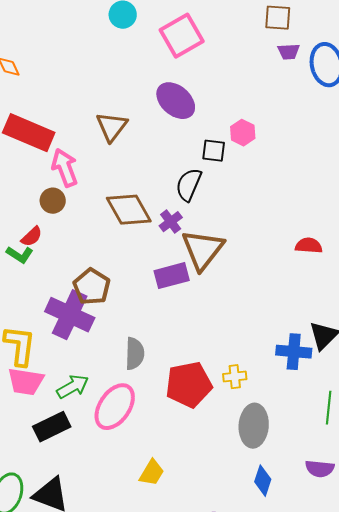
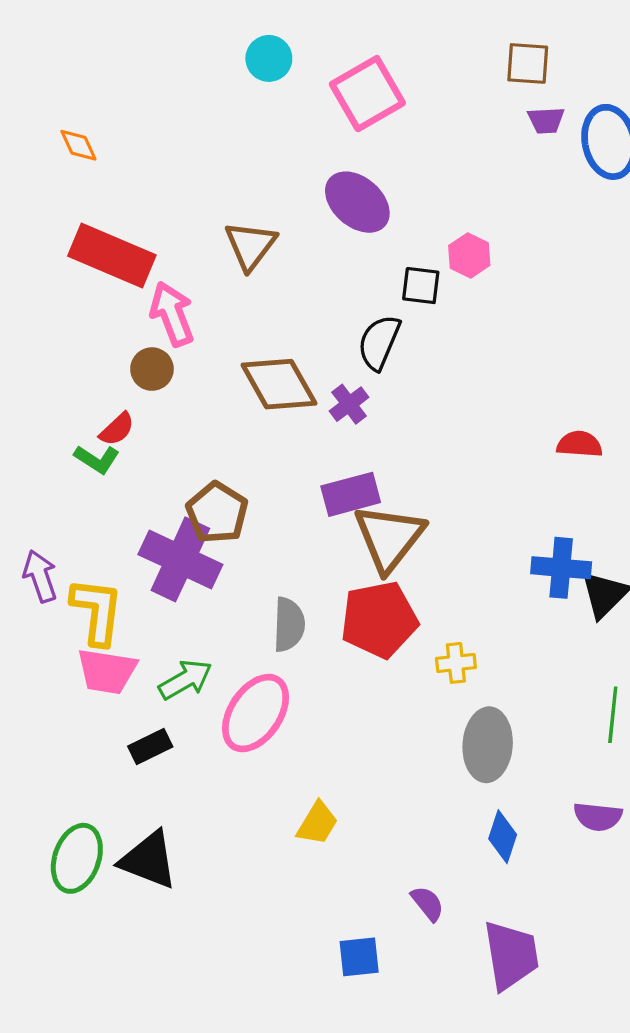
brown triangle: (203, 250) -> (389, 538), moved
blue cross: (294, 352) -> (561, 568), moved
red pentagon: (189, 385) -> (379, 620), moved
black rectangle: (52, 427) -> (150, 746), size x0.7

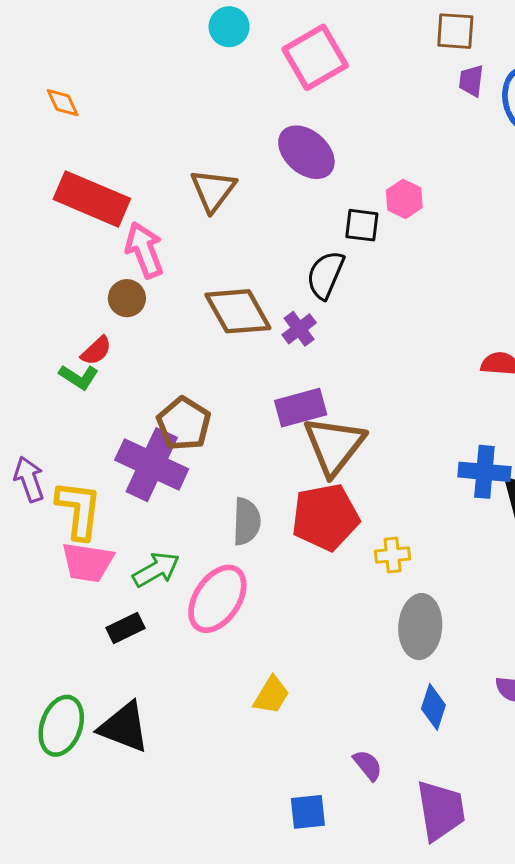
purple trapezoid: (546, 120) -> (471, 81), turned 100

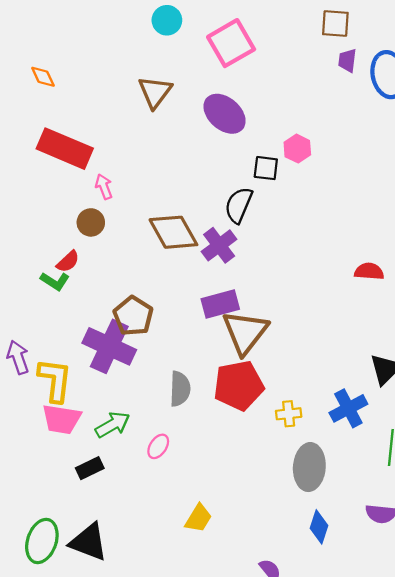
brown triangle: (213, 190) -> (155, 92), moved
pink arrow: (144, 250) -> (104, 187), size x0.6
purple cross: (299, 329) -> (219, 245), size x1.4
blue cross: (484, 472) -> (348, 408), moved, turned -33
pink ellipse: (217, 599) -> (158, 446), size x0.5

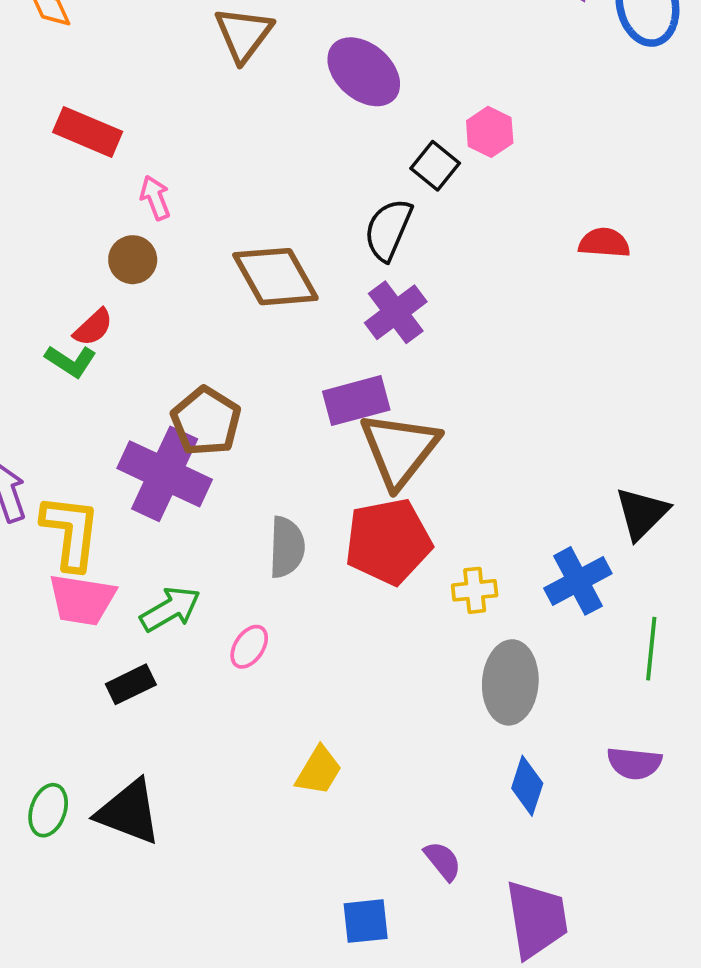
red rectangle: (65, 149) -> (88, 132), size x0.7
black square: (266, 168) -> (435, 166), turned 32
purple cross: (219, 245) -> (396, 312), moved
red semicircle: (369, 271) -> (604, 243), moved
green ellipse: (42, 541) -> (48, 810), size x0.7

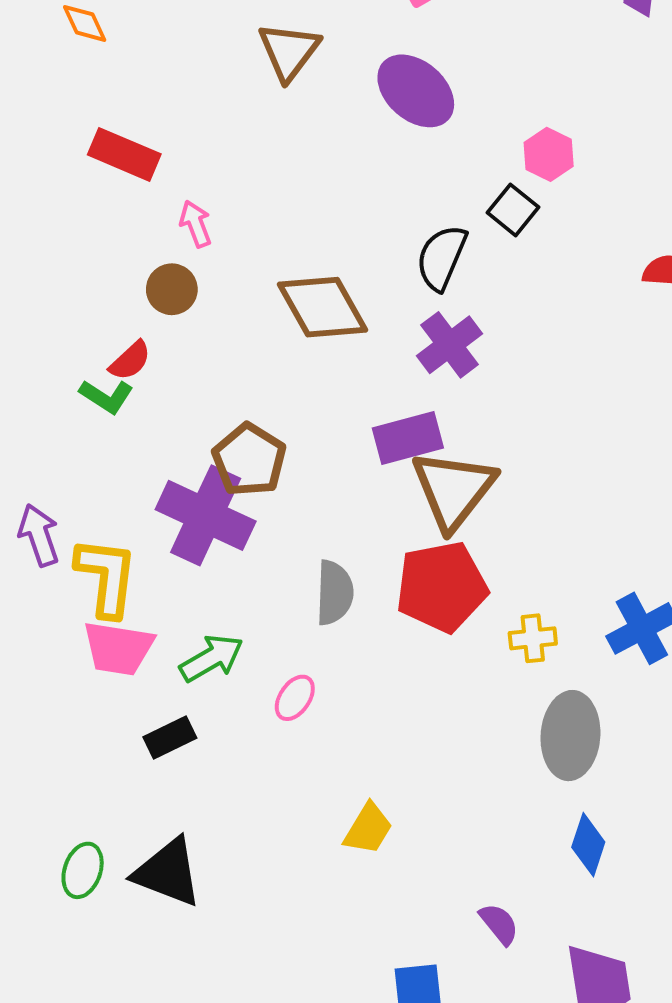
black square: (435, 166) -> (513, 210), moved

